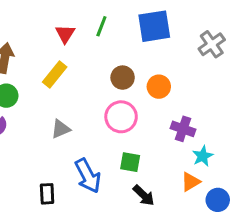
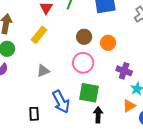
green square: (130, 162) -> (89, 93), size x1.5
black arrow: (144, 195) -> (98, 115), turned -133

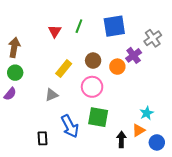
yellow rectangle: (39, 35) -> (64, 69), moved
purple cross: (124, 71) -> (134, 55), moved, turned 35
black arrow: (98, 115) -> (121, 139), moved

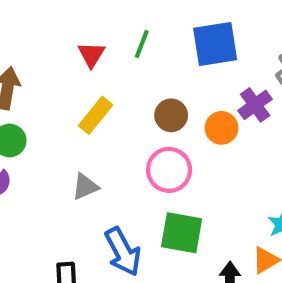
yellow rectangle: (64, 69) -> (96, 115), moved

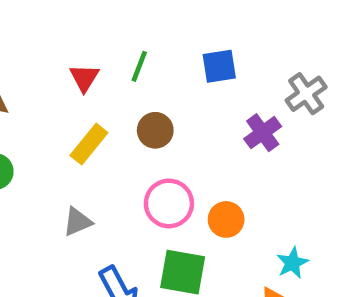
blue square: (215, 44) -> (219, 66), size x0.7
brown circle: (171, 115) -> (155, 130), moved
orange circle: (221, 128) -> (226, 219), moved

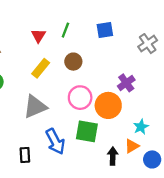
purple cross: (263, 133) -> (126, 83), moved
orange circle: (226, 219) -> (108, 105), size x1.5
gray triangle: (77, 222) -> (35, 107), size x1.6

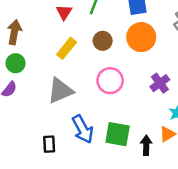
purple cross: (126, 83) -> (160, 83), moved
orange circle: (108, 105) -> (141, 37), moved
green square: (87, 131) -> (118, 134), moved

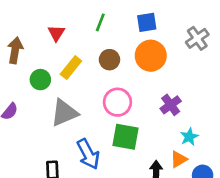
red triangle: (64, 12) -> (56, 33), moved
green circle: (16, 63) -> (40, 80), moved
green square: (118, 134) -> (125, 137), moved

